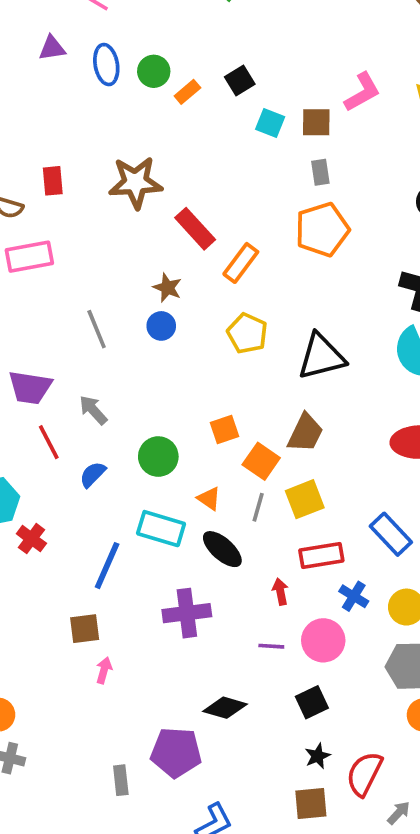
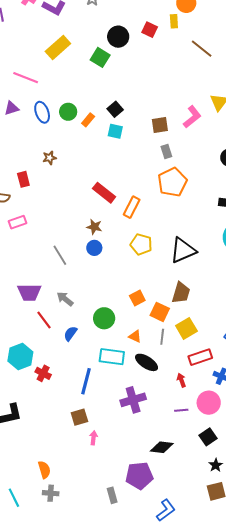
pink L-shape: (362, 92) -> (192, 117), moved
cyan square: (270, 123) -> (115, 131), moved
brown star: (136, 182) -> (49, 158), moved, size x0.5
pink rectangle: (29, 257) -> (17, 222), size x0.7

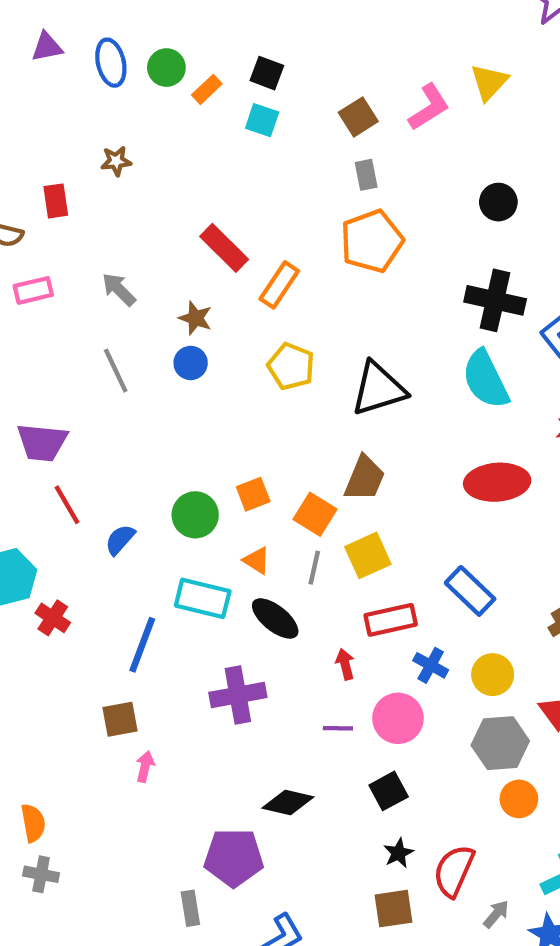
black square: (115, 109) -> (267, 73), turned -35
brown square: (160, 125) -> (358, 117), turned -30
orange square: (137, 298) -> (253, 494), moved
gray arrow: (65, 299) -> (119, 289), moved
gray rectangle: (112, 495) -> (190, 908), moved

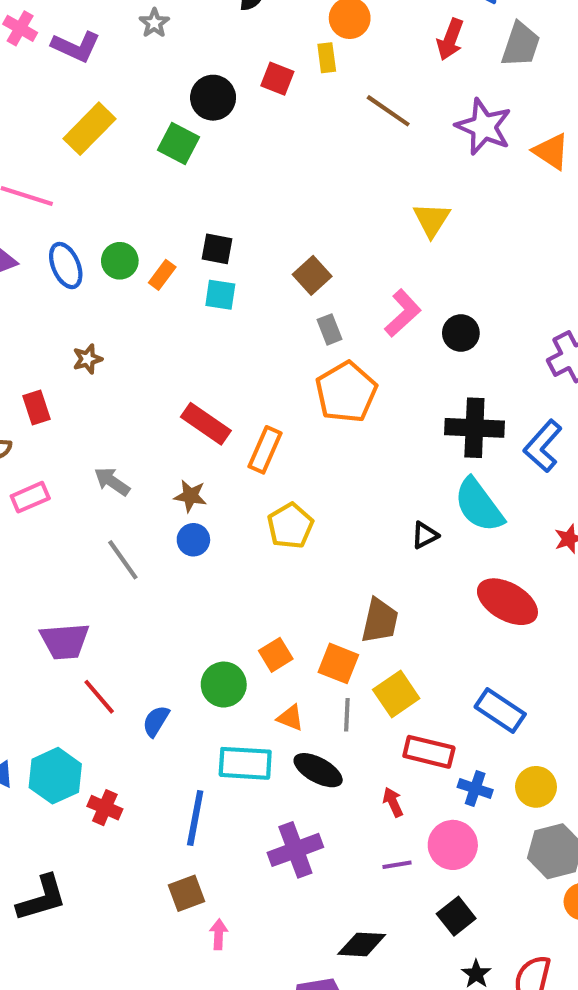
pink L-shape: (429, 107) -> (403, 313), moved
yellow pentagon: (291, 366) -> (290, 526), turned 30
black triangle: (378, 389) -> (425, 535), moved, size x0.5
red ellipse: (497, 482) -> (507, 602), turned 44
red rectangle: (391, 620) -> (429, 752), turned 36

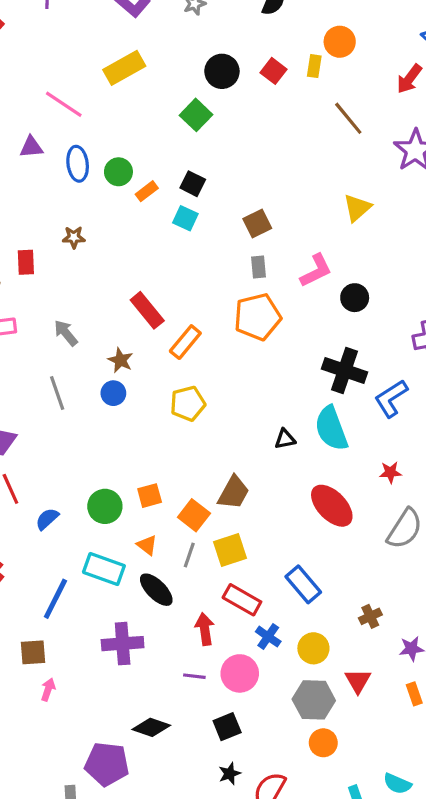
green square: (178, 143) -> (196, 115), moved
red arrow: (393, 802) -> (205, 629), size x1.4

